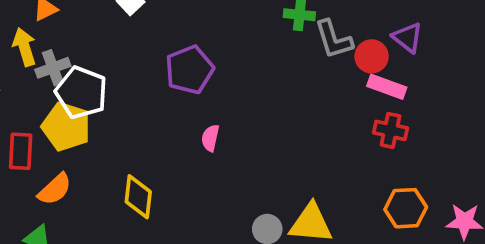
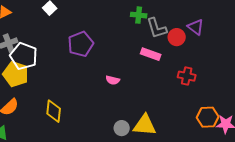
pink rectangle: (387, 87) -> (151, 54), moved
pink semicircle: (210, 138) -> (113, 80), moved, turned -88
orange hexagon: (406, 208) -> (208, 117), moved

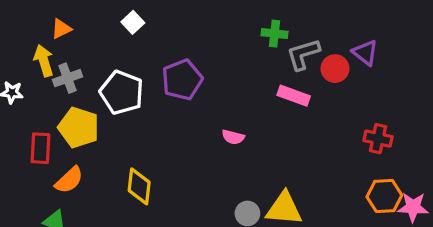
gray L-shape: (157, 28) -> (303, 54), turned 90
white pentagon: (24, 56) -> (122, 92), moved
red cross: (187, 76) -> (378, 139), moved

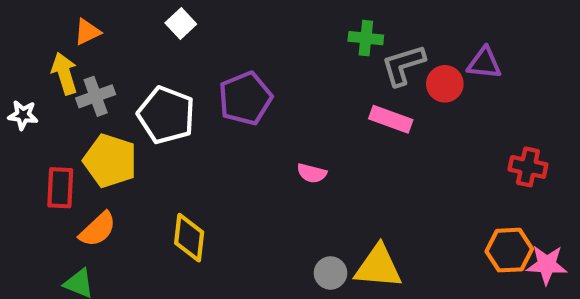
purple triangle: (365, 53) -> (484, 63), turned -32
red cross: (378, 139) -> (528, 167), moved

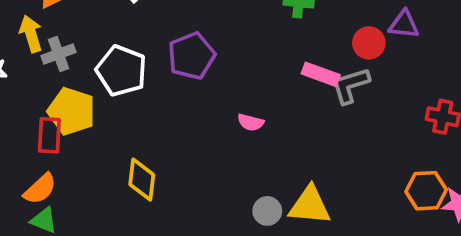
gray L-shape: (403, 65) -> (350, 85), moved
red rectangle: (60, 188) -> (49, 135), moved
orange semicircle: (98, 229) -> (40, 189), moved

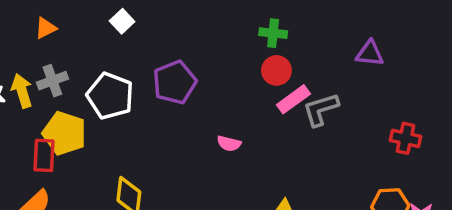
yellow arrow: (31, 34) -> (22, 91), moved
red circle: (369, 43) -> (276, 70), moved
pink rectangle: (321, 74) -> (293, 99), turned -56

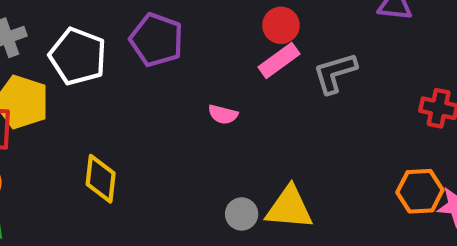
purple pentagon: (175, 82) -> (157, 40), turned -30
pink rectangle: (293, 99) -> (279, 61), moved

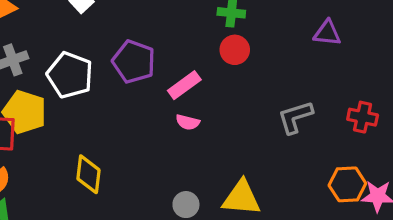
pink rectangle: (279, 61) -> (184, 85), moved
gray L-shape: (335, 73) -> (295, 117), moved
gray circle: (242, 214) -> (186, 205), moved

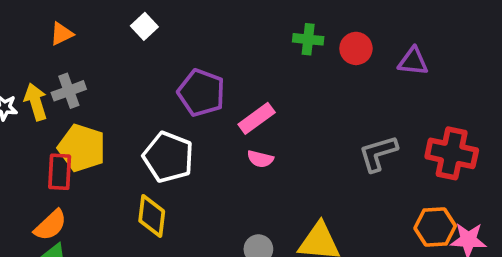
red circle: (235, 50) -> (356, 48), moved
white pentagon: (70, 75) -> (168, 157), moved
red cross: (363, 117) -> (452, 153), size x1.5

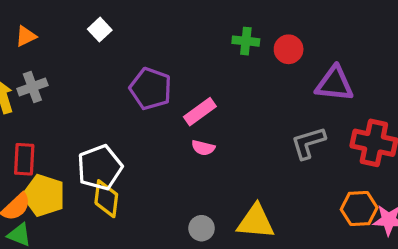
purple triangle: (413, 61) -> (334, 84), moved, size x1.4
yellow pentagon: (82, 148) -> (44, 195), moved
white pentagon: (168, 157) -> (100, 167), moved, turned 30

